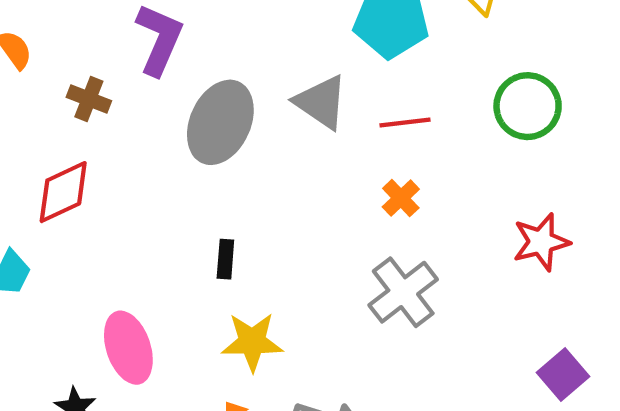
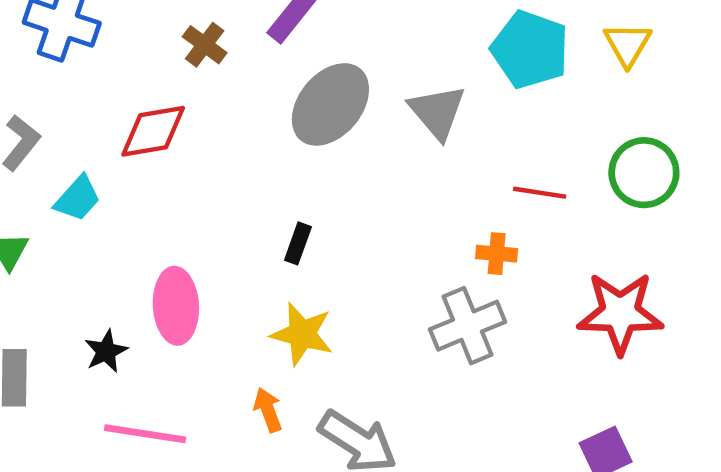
red line: (405, 122) -> (540, 193), moved
orange cross: (401, 198) -> (497, 254), moved, turned 33
red star: (541, 242) -> (620, 313), size x1.4

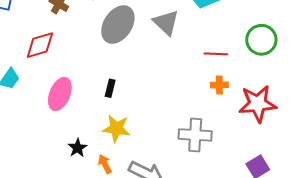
orange cross: (497, 254) -> (219, 85), moved
pink ellipse: (176, 306) -> (60, 94), moved, turned 32
gray cross: (468, 326) -> (195, 135), moved, turned 32
black star: (106, 351) -> (78, 148), moved

